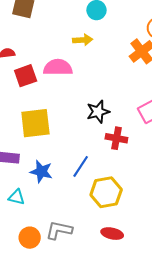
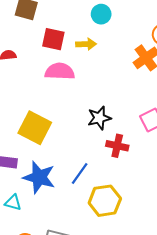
red square: (26, 76) -> (53, 39), moved, turned 30
yellow square: (35, 123) -> (35, 128), turned 32
blue star: (41, 172) -> (39, 177), size x1.4

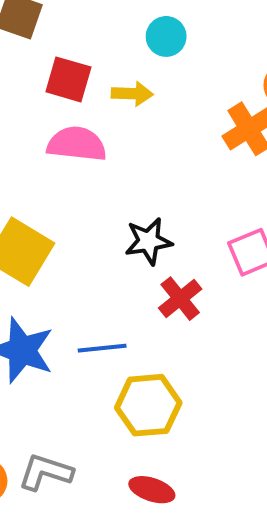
red cross: (117, 146) -> (180, 299), turned 35
blue line: (80, 173) -> (102, 348), turned 45

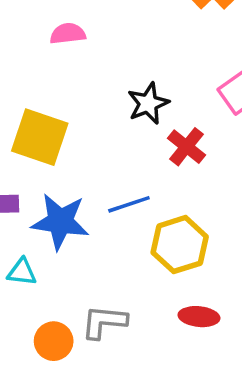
pink semicircle: (77, 144) -> (68, 34), size x0.7

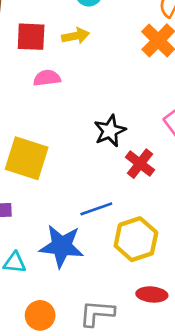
blue star: (60, 222) -> (62, 246), moved
gray L-shape: (104, 322) -> (97, 313), moved

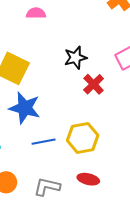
blue line: (96, 209) -> (44, 142), moved
blue star: (62, 246) -> (25, 108), moved

